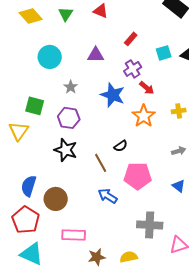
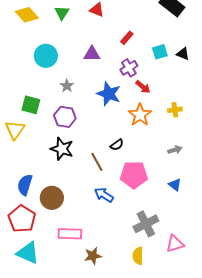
gray cross: (150, 225) -> (146, 224), turned -30
yellow semicircle: (129, 257) -> (138, 256), moved, turned -78

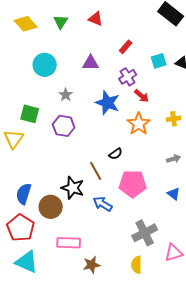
black star: (62, 149) -> (73, 188), moved

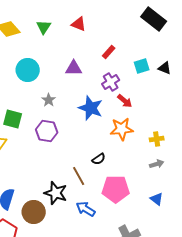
yellow cross: (174, 119) -> (157, 139), moved
orange star: (139, 124) -> (122, 129), turned 30

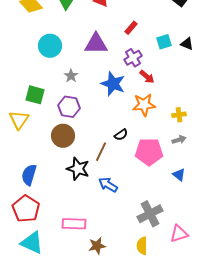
purple triangle: (74, 68) -> (96, 44), size x1.4
brown line: (79, 176) -> (101, 152), turned 54
pink pentagon: (116, 189) -> (149, 152), moved
brown circle: (34, 212) -> (63, 136), moved

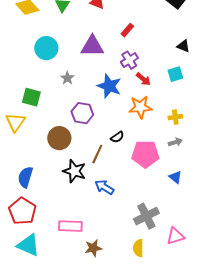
cyan square: (164, 42) -> (175, 74), moved
purple hexagon: (69, 107) -> (82, 113), moved

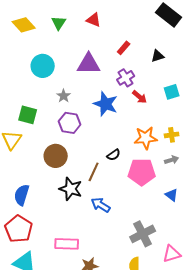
black triangle: (183, 46) -> (158, 56), moved, turned -40
orange star: (140, 107) -> (146, 138), moved
purple hexagon: (82, 113) -> (70, 123), moved

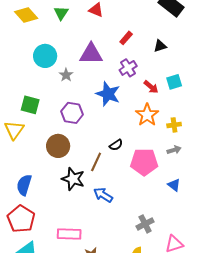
gray star: (64, 96) -> (66, 75), moved
red arrow: (140, 97) -> (151, 87), moved
orange star: (146, 138) -> (147, 115), moved, turned -30
gray cross: (143, 234) -> (145, 224), size x0.7

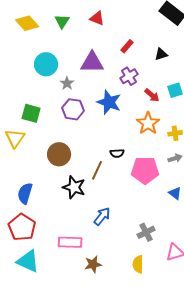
purple hexagon: (72, 113) -> (73, 109), moved
black semicircle: (116, 145) -> (117, 153), turned 32
blue arrow: (103, 195) -> (102, 216), moved, turned 96

